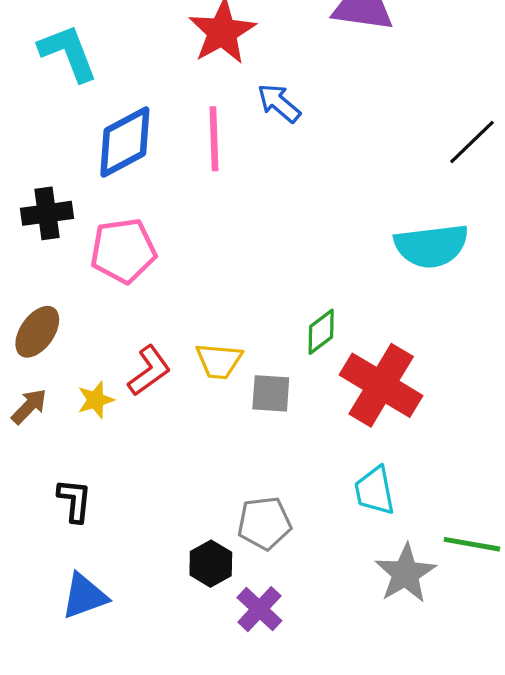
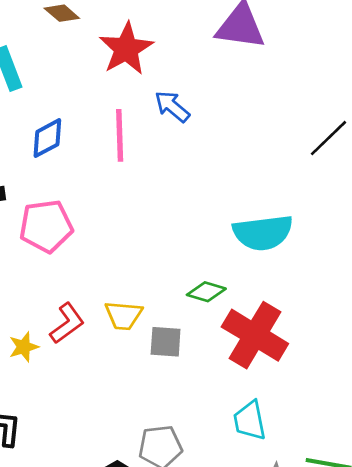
blue diamond: (125, 142) -> (47, 138), size x0.7
cyan semicircle: (431, 246) -> (263, 233), moved
green diamond: (321, 332) -> (206, 292), turned 54

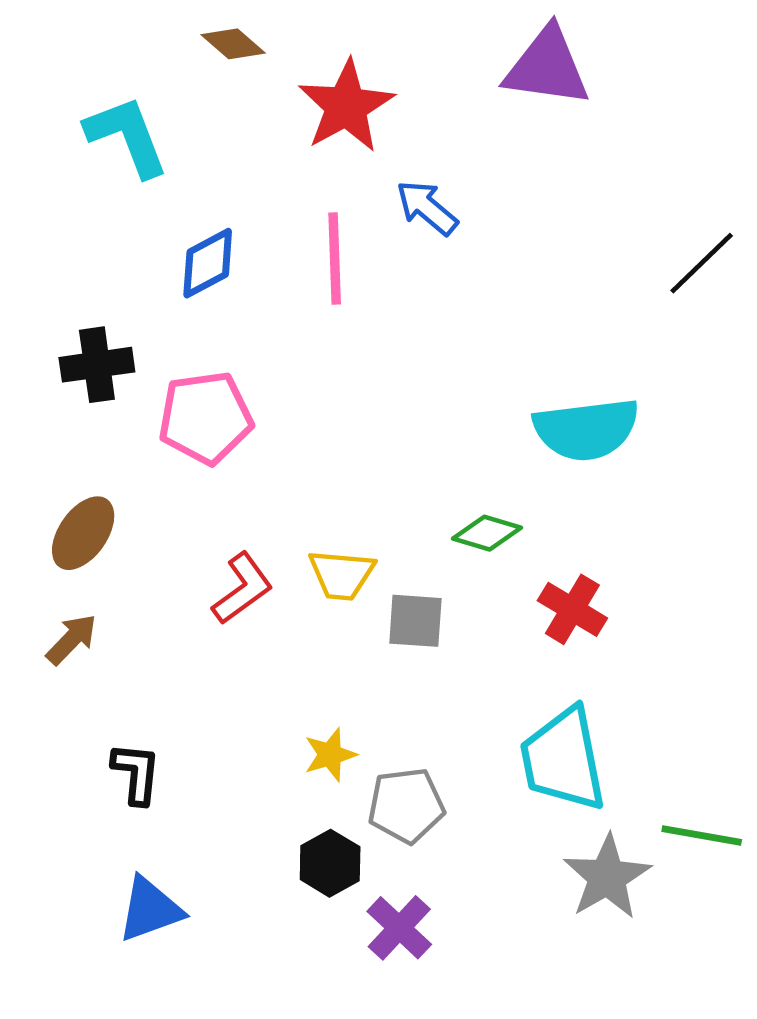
red cross: (255, 335) -> (572, 609), size x0.6
yellow star: (24, 347) -> (330, 755), moved
cyan trapezoid: (250, 421) -> (563, 759), size x1.5

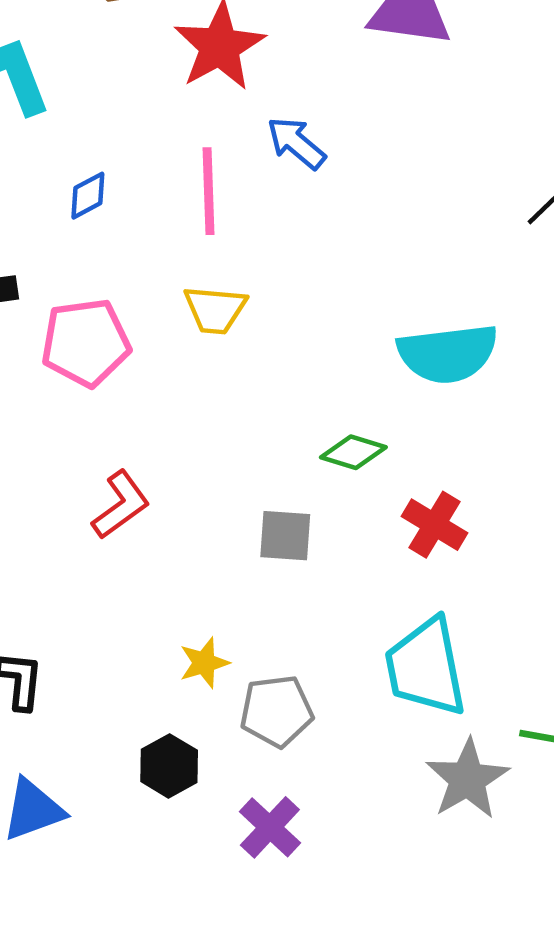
blue diamond: (208, 263) -> (88, 196), size x0.7
yellow trapezoid: (342, 575) -> (215, 310), moved
black hexagon: (330, 863) -> (169, 766), moved

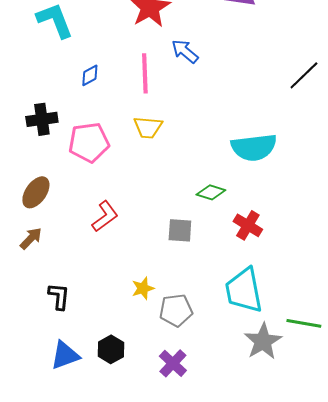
black hexagon: (169, 766) -> (111, 349), moved

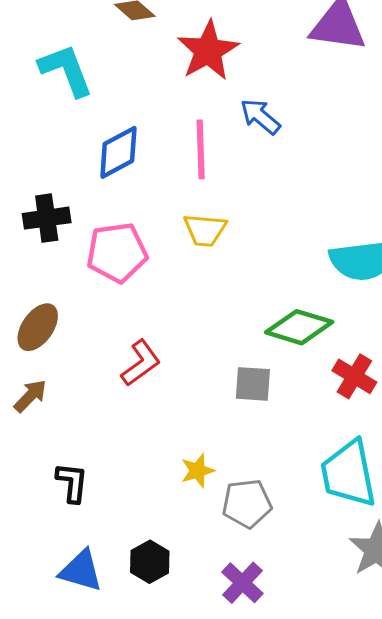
blue diamond: (90, 75) -> (118, 152), size x1.6
green diamond: (211, 192) -> (299, 327), size x1.5
blue triangle: (65, 355) -> (81, 571), turned 36

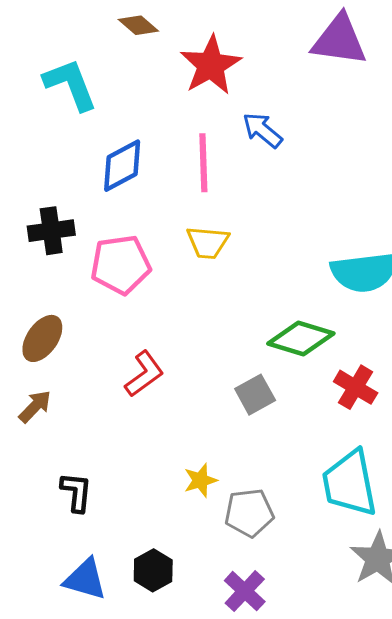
gray square: (253, 384) -> (255, 395), turned -33

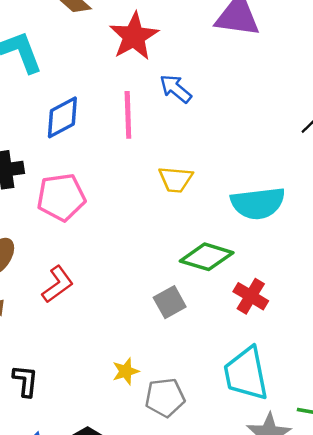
yellow trapezoid: (208, 242) -> (176, 179), moved
red L-shape: (144, 374) -> (58, 284), moved

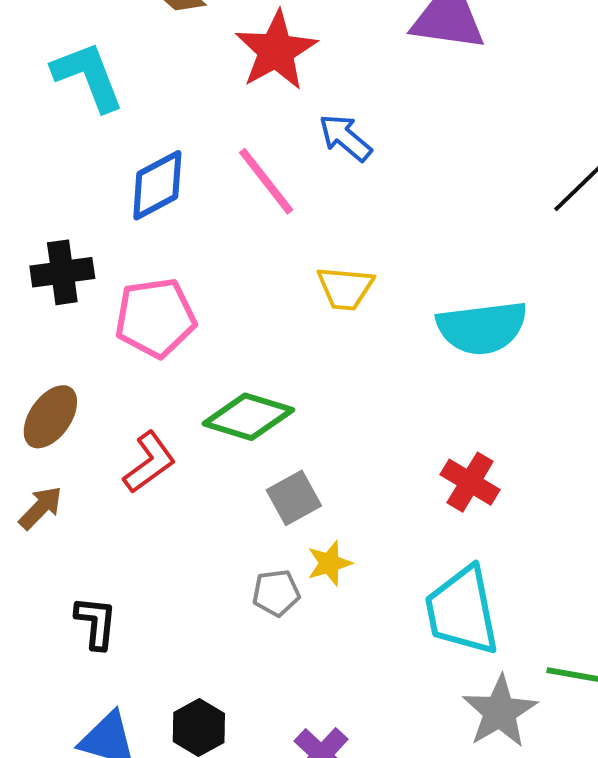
pink line: (128, 115) -> (266, 181), turned -36
green diamond: (207, 257) -> (248, 417), moved
gray square: (170, 302) -> (294, 498), moved
yellow star: (126, 371) -> (330, 563), moved
gray pentagon: (165, 398) -> (276, 593), moved, size x0.7

